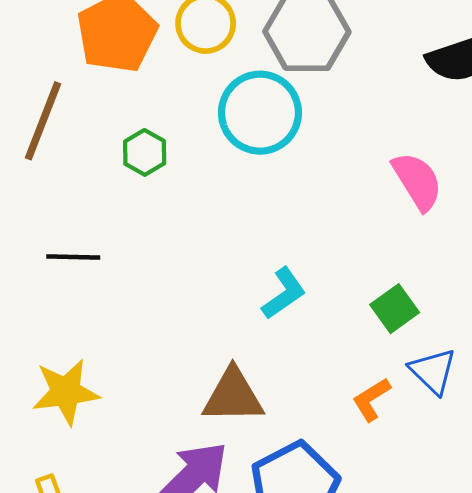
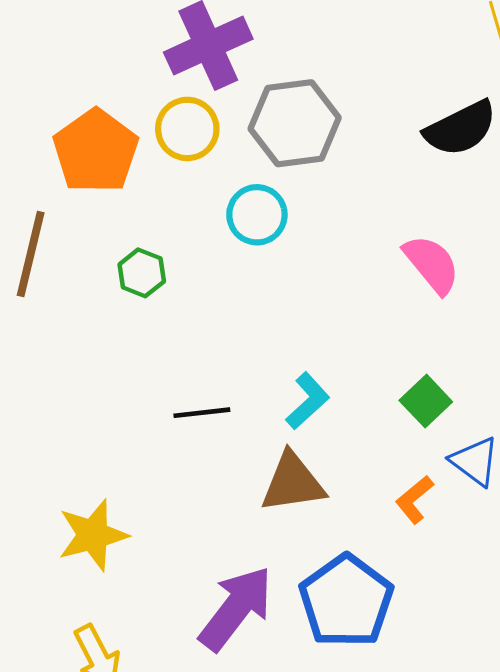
cyan circle: (260, 113) -> (257, 215), size x0.7
black line: (73, 257) -> (202, 413), moved
brown triangle: (233, 396) -> (293, 483), moved

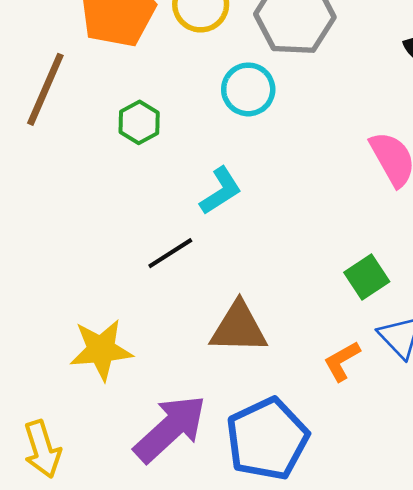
cyan L-shape: (308, 401) -> (221, 191), moved
black line: (202, 413) -> (170, 253), turned -36
yellow star: (93, 535) -> (101, 350), moved

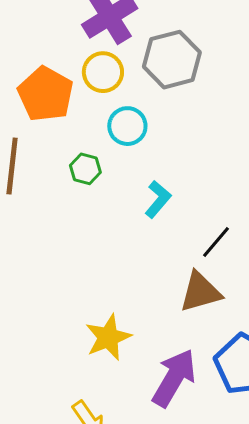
cyan circle: (248, 89) -> (127, 126), moved
black line: (170, 253) -> (216, 242), moved

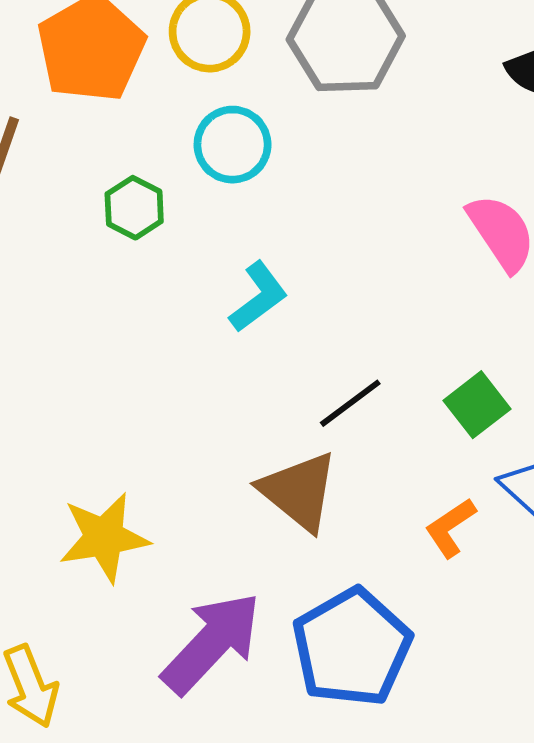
brown triangle: (200, 292) -> (299, 491), turned 42

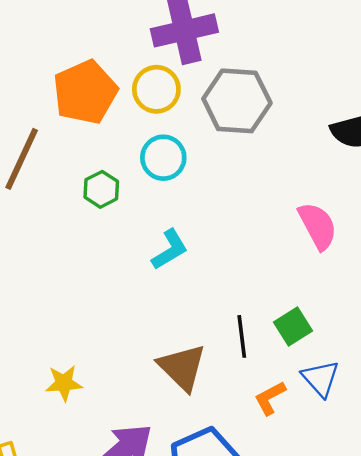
black line: (350, 403) -> (242, 336), moved, turned -66
yellow star: (104, 537) -> (64, 383), size x0.7

